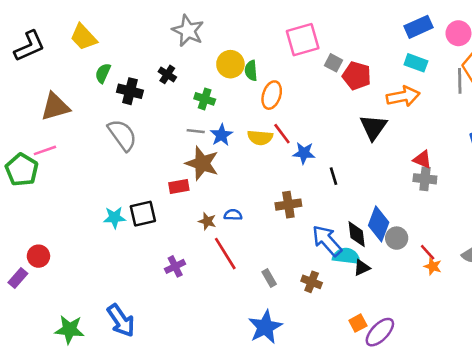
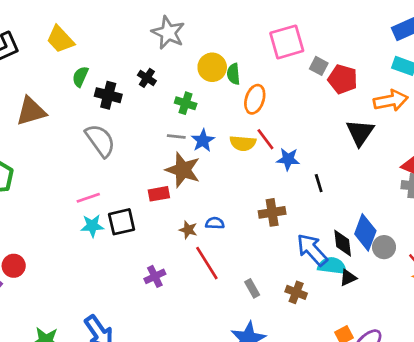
pink line: (45, 150) -> (88, 198), moved

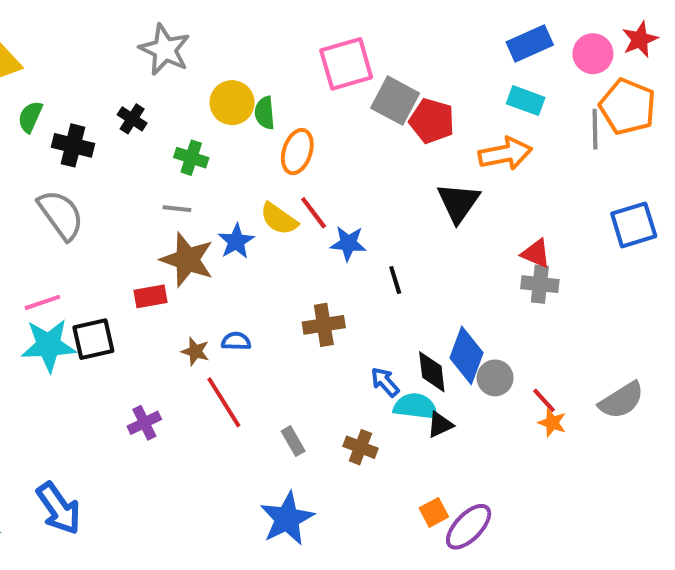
gray square: (319, 66) -> (395, 101), size x1.6
blue star: (203, 141) -> (236, 241), moved
yellow semicircle: (243, 143) -> (279, 219), turned 30
cyan star: (92, 226) -> (49, 345), size x1.5
blue arrow: (312, 250) -> (385, 382), size x0.6

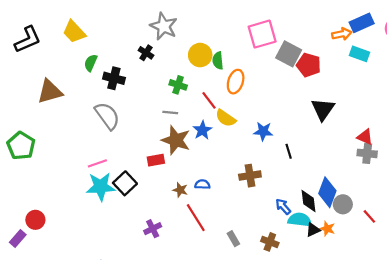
black cross: (132, 119) -> (146, 53), moved
orange arrow: (505, 154) -> (342, 34), moved, size x0.7
red line: (314, 213) -> (209, 100), moved
black square: (93, 339) -> (125, 183), turned -30
orange star: (552, 423) -> (327, 229), moved

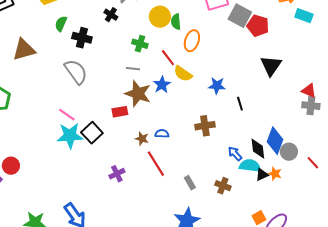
pink line: (97, 163) -> (67, 115), turned 54

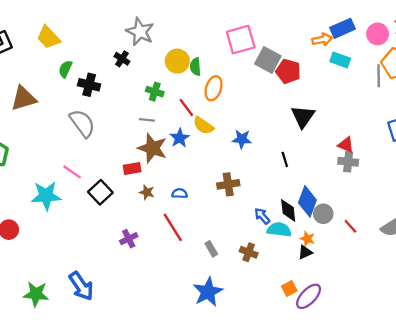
black line: (240, 104) -> (285, 159), moved
cyan star: (70, 136) -> (46, 196), moved
brown star: (142, 139) -> (147, 192), moved
black triangle: (262, 175) -> (305, 252), moved

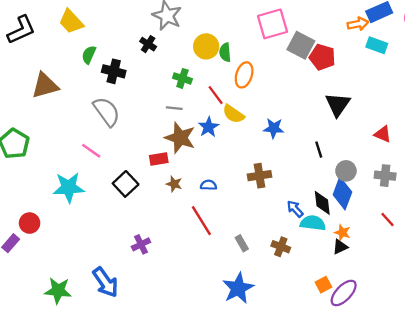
gray cross: (348, 162) -> (385, 176), moved
pink line: (72, 172) -> (91, 151), moved
gray circle: (323, 214) -> (346, 171), moved
purple cross: (129, 239) -> (141, 244), moved

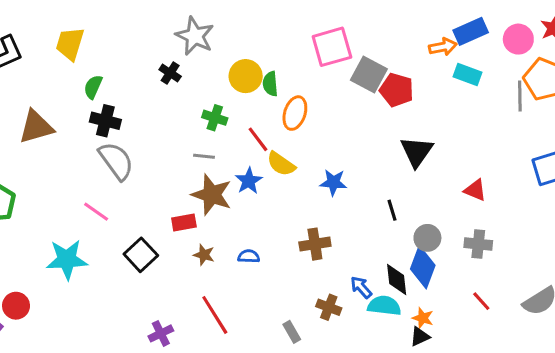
yellow trapezoid: (71, 22) -> (70, 44), turned 60
black cross: (114, 71) -> (105, 121), moved
red line: (201, 221) -> (215, 315), moved
brown cross: (281, 247) -> (329, 307), moved

